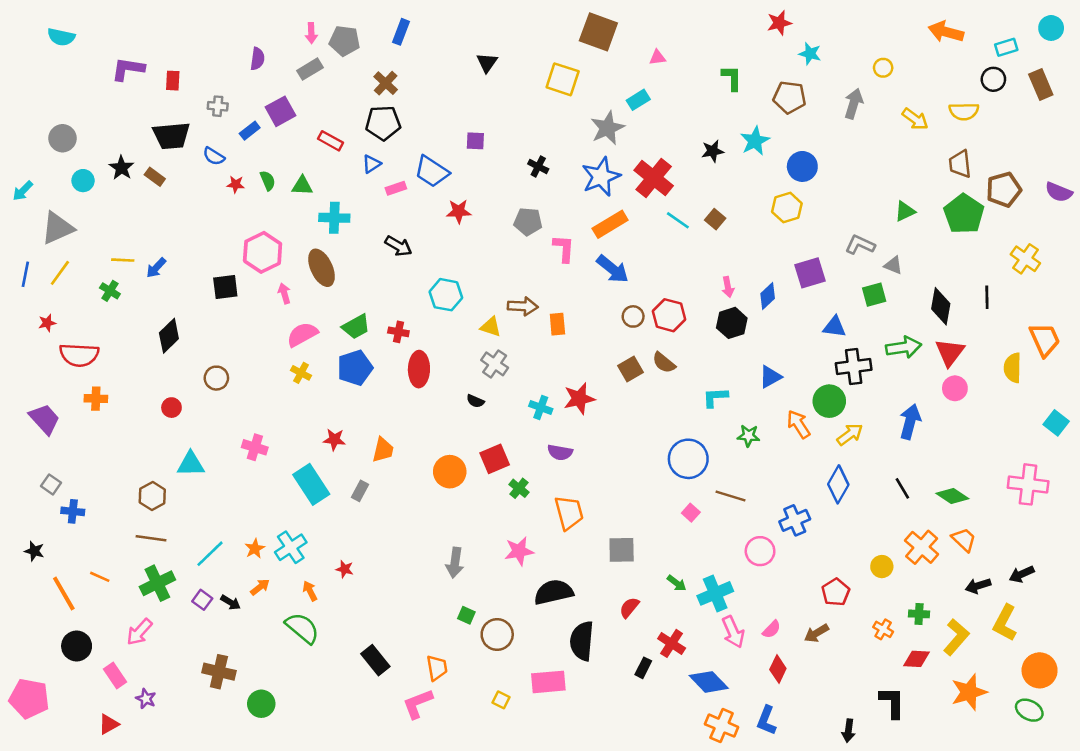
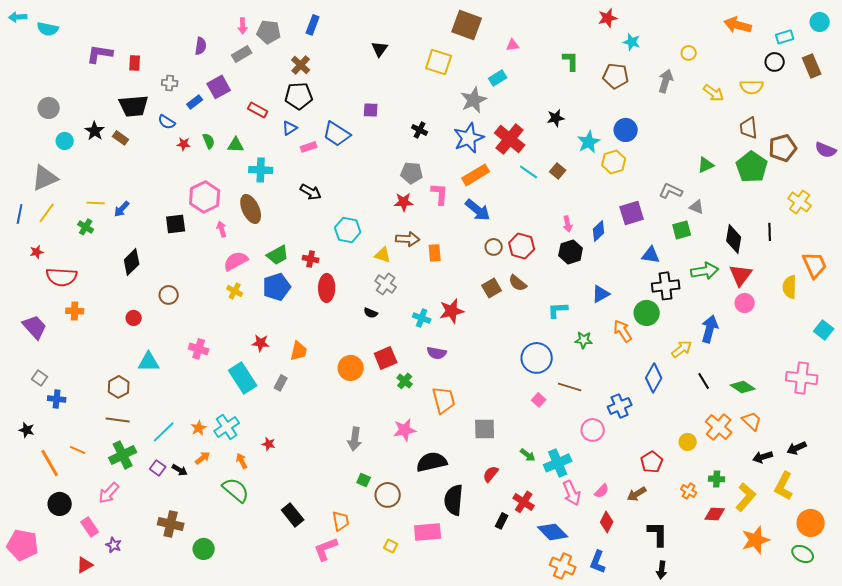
cyan star: (755, 141) -> (589, 142), moved
cyan arrow: (23, 191) -> (18, 17), moved, turned 42
red star: (459, 211) -> (404, 202), moved
yellow arrow: (850, 434) -> (682, 349), moved
black L-shape: (892, 702) -> (658, 534), moved

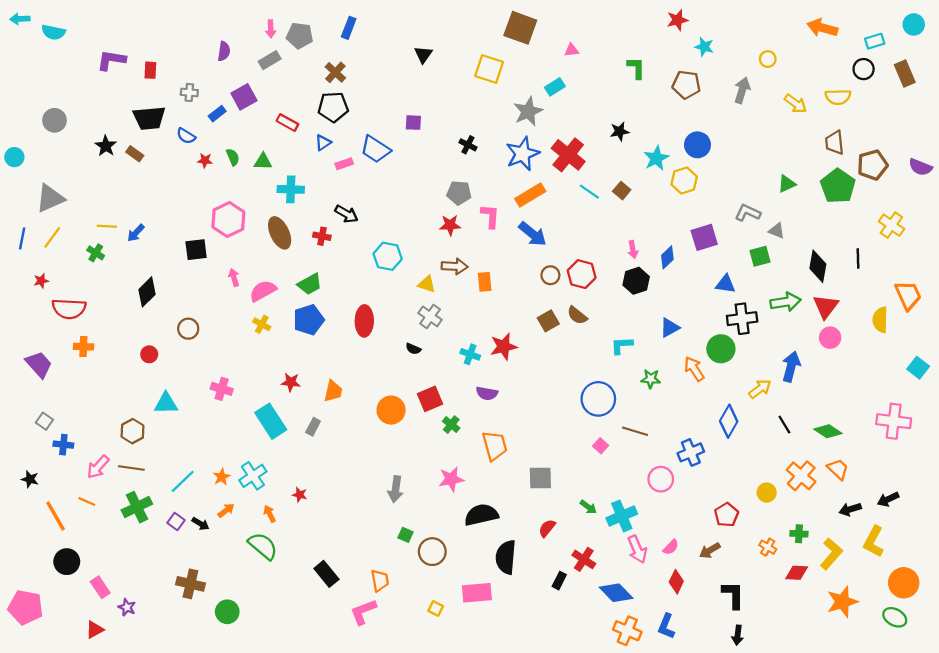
cyan circle: (65, 141) -> (14, 157), moved
pink arrow: (222, 229) -> (234, 277), moved
red cross: (311, 259) -> (322, 236), moved
pink arrow: (109, 493) -> (98, 467), moved

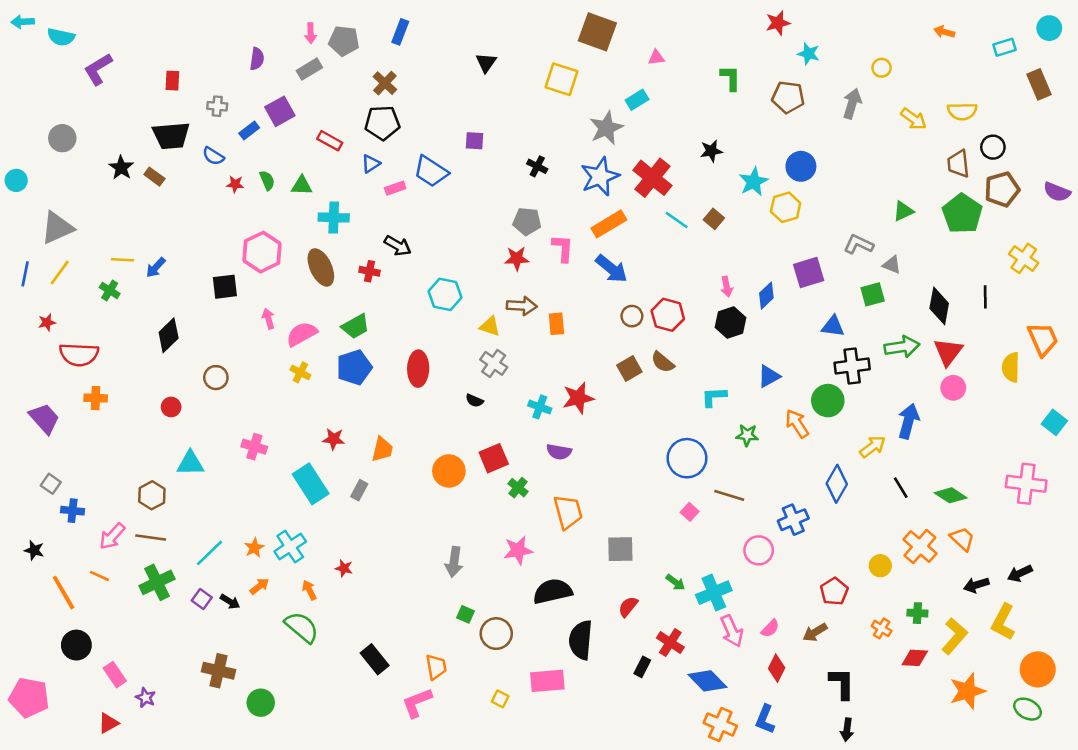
orange arrow: (822, 28) -> (944, 32), size x0.6
purple L-shape: (111, 60) -> (98, 69), moved, turned -40
black circle: (864, 69) -> (993, 147), moved

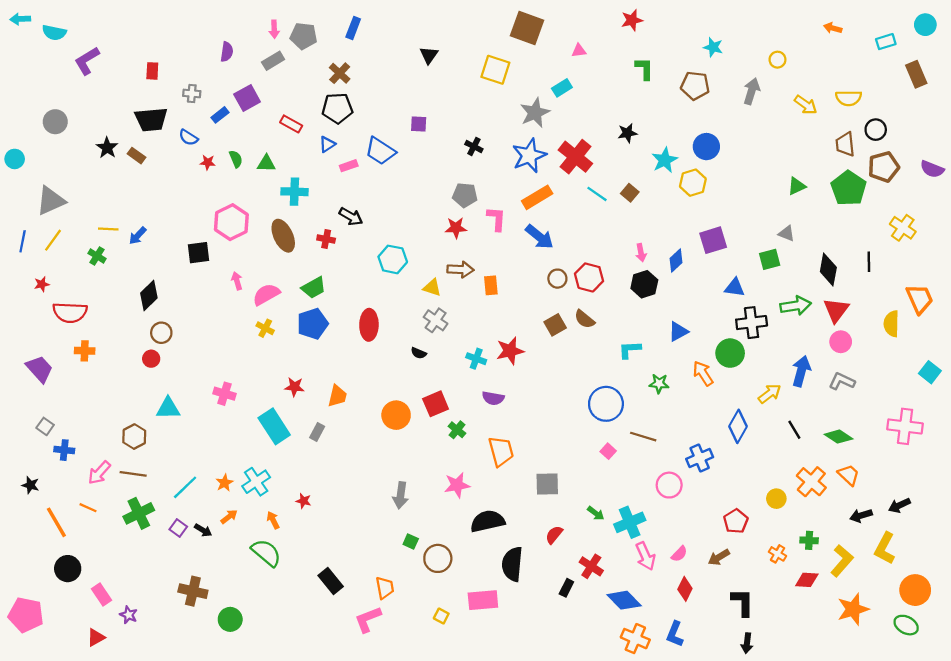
red star: (778, 23) -> (632, 20), moved
gray L-shape: (859, 244) -> (842, 381), moved
brown circle: (216, 378) -> (161, 333), moved

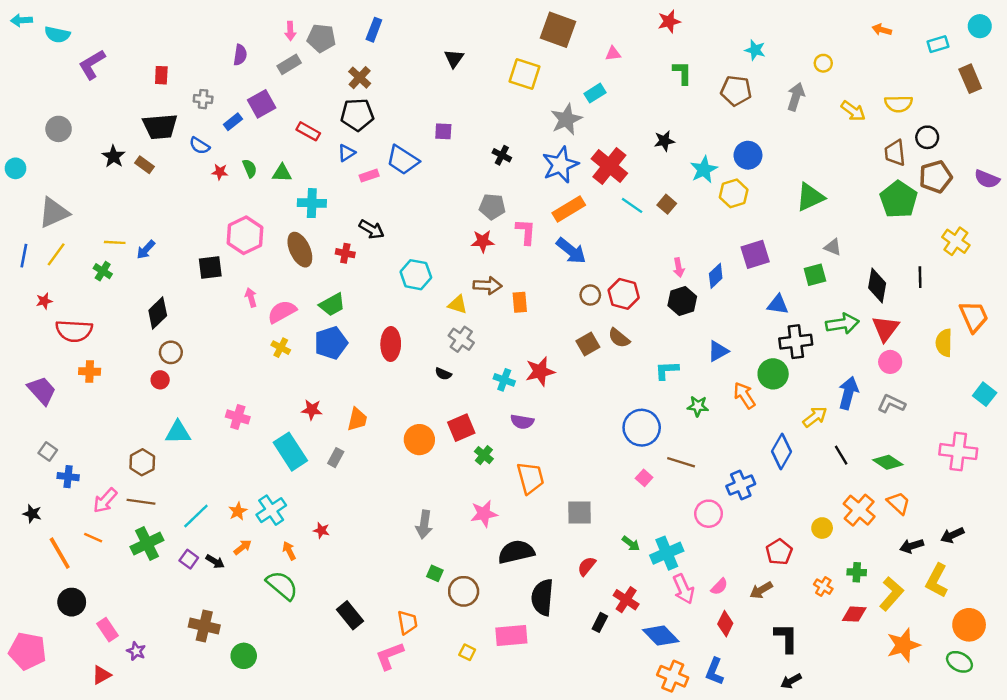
green triangle: (797, 186) -> (810, 197), moved, size x1.5
black arrow: (747, 643) -> (791, 681), turned 54

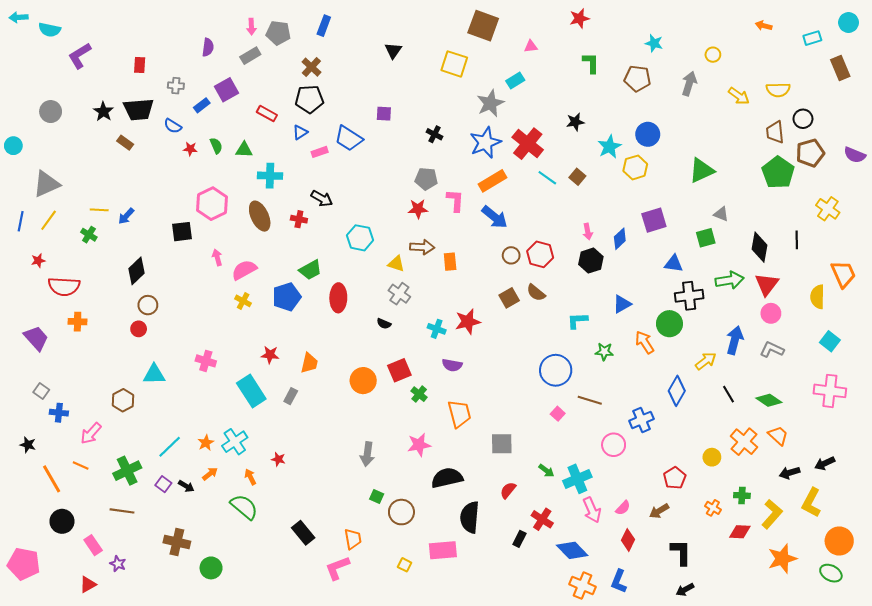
black star: (113, 156) -> (103, 112), moved
green trapezoid: (332, 305) -> (310, 270), moved
cyan square: (985, 394) -> (830, 341), moved
brown line: (141, 502) -> (122, 511), moved

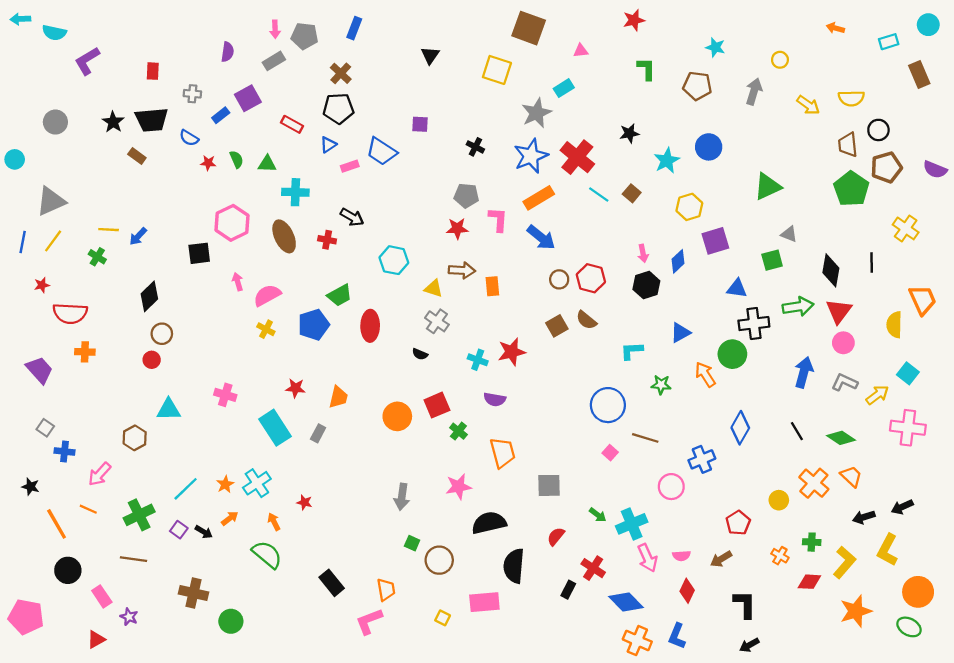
yellow hexagon: (635, 167) -> (689, 207), moved
yellow arrow: (706, 361) -> (877, 395), moved
pink semicircle: (623, 508) -> (681, 556), turned 42

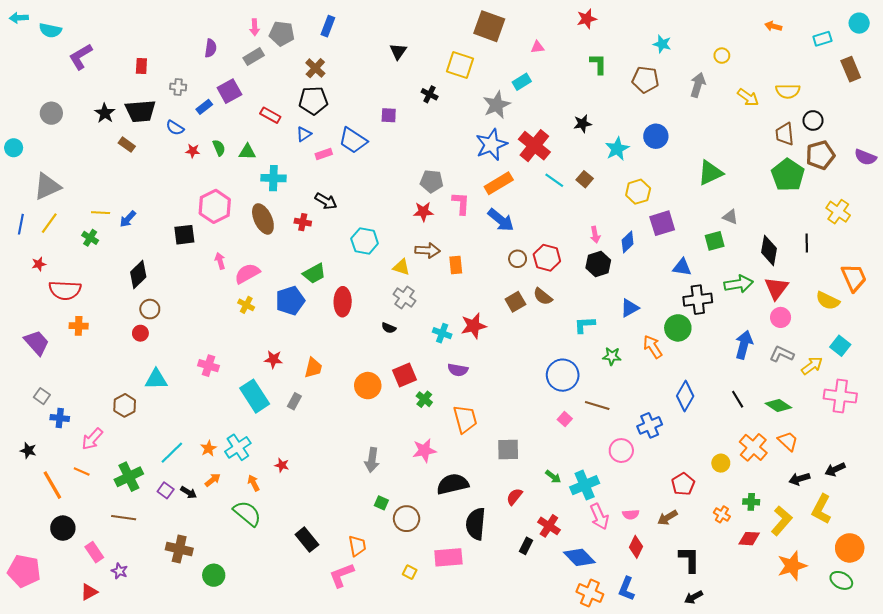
black cross: (475, 147) -> (430, 94), moved
yellow semicircle: (894, 325) -> (828, 301), turned -65

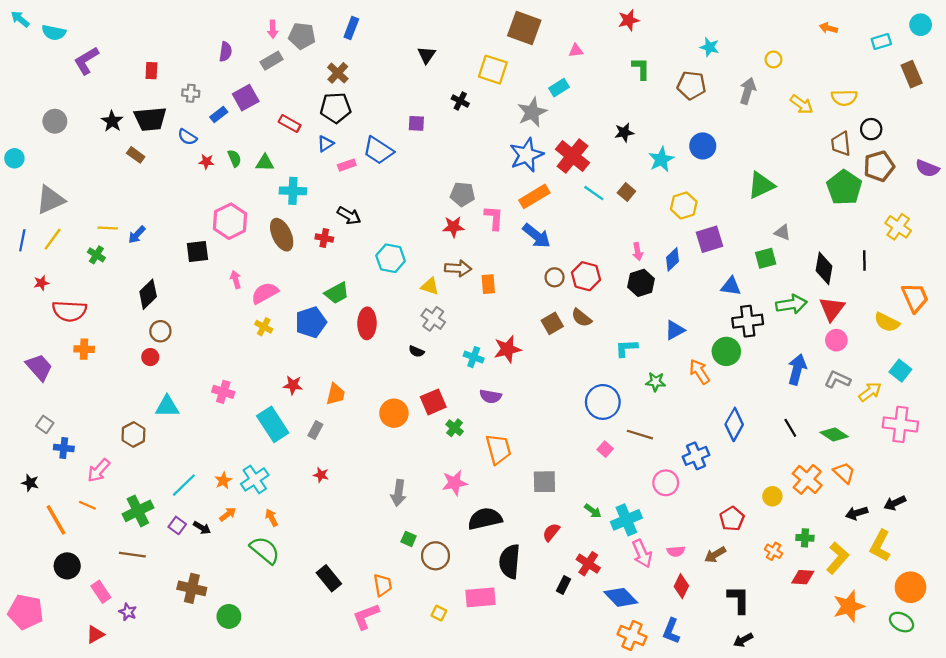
cyan arrow: (19, 18) -> (20, 19), turned 42
red star: (282, 465) -> (321, 475), moved

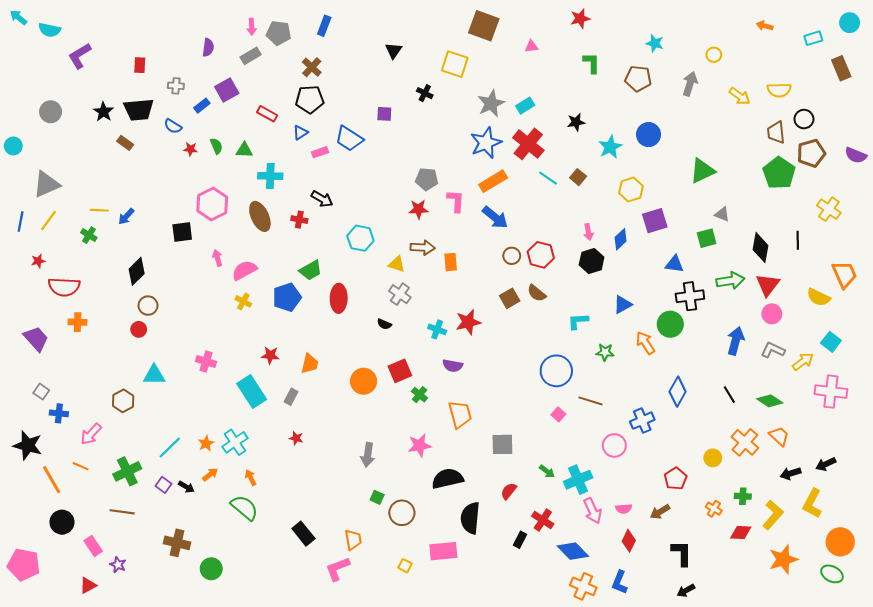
cyan rectangle: (559, 88) -> (525, 106), moved
black star: (30, 483) -> (28, 445), size x1.8

